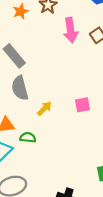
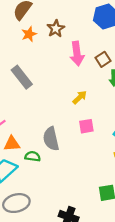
gray semicircle: (20, 88) -> (51, 139), moved
yellow arrow: (44, 108) -> (80, 97), moved

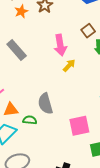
pink arrow: (77, 54) -> (60, 45), moved
pink square: (86, 126) -> (79, 126), moved, size x1.5

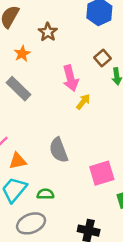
orange star: (21, 11) -> (22, 54), moved
green semicircle: (30, 120) -> (45, 194), moved

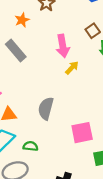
gray semicircle: (59, 150) -> (46, 108), turned 30

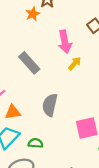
orange star: (22, 20) -> (33, 14), moved
gray rectangle: (16, 51) -> (29, 63), moved

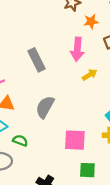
orange star: (33, 14) -> (91, 22), moved
yellow arrow: (75, 63) -> (90, 75), moved

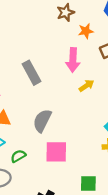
pink square: (75, 140) -> (56, 152), moved
green semicircle: (20, 141) -> (18, 156), turned -48

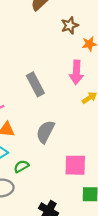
pink square: (56, 152) -> (75, 165), moved

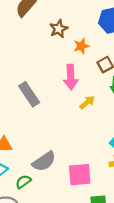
gray semicircle: (45, 132) -> (44, 161), moved, turned -145

